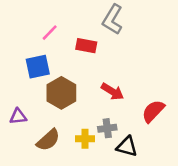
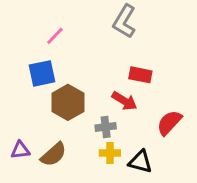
red rectangle: (86, 46) -> (140, 75), moved
purple triangle: (18, 116) -> (20, 150), moved
gray cross: (107, 128) -> (106, 127), moved
yellow cross: (85, 139) -> (110, 153), moved

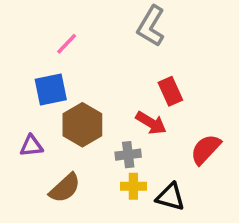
red rectangle: (140, 75) -> (170, 91), turned 55
purple triangle: (20, 150) -> (31, 146), moved

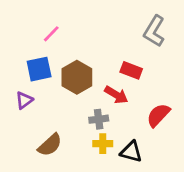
gray L-shape: (151, 26) -> (154, 31), moved
red rectangle: (170, 91) -> (131, 70), turned -45
brown hexagon: (82, 125) -> (77, 77), moved
purple triangle: (31, 146) -> (24, 100), moved, turned -30

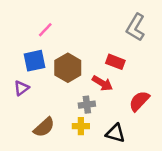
yellow cross: (103, 144) -> (81, 126), moved

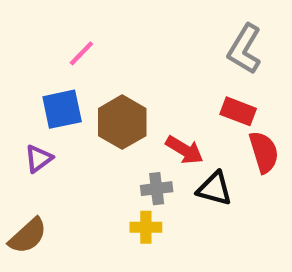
red rectangle: (115, 62) -> (238, 111), moved
red semicircle: (139, 101) -> (264, 152), moved, turned 120
brown semicircle: (44, 127) -> (28, 236), moved
black triangle: (115, 133) -> (215, 189), moved

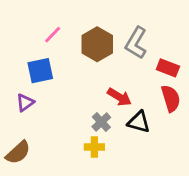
gray L-shape: (245, 49) -> (136, 43), moved
red rectangle: (238, 111) -> (168, 68), moved
brown hexagon: (122, 122) -> (97, 44), moved
gray cross: (157, 189) -> (101, 122), turned -36

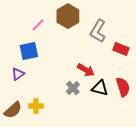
brown hexagon: (97, 44) -> (68, 16), moved
red semicircle: (171, 98) -> (123, 87), moved
yellow cross: (94, 147) -> (36, 106), moved

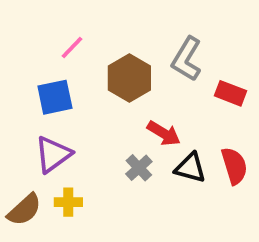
brown hexagon: (68, 16) -> (129, 78), moved
purple triangle: (18, 74) -> (53, 154), moved, size x1.5

